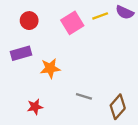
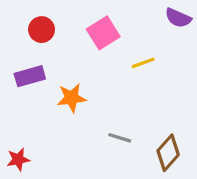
yellow line: (100, 16) -> (143, 63), moved
red star: (35, 107) -> (18, 159), moved

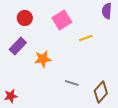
purple semicircle: (178, 18) -> (107, 11), turned 70
purple rectangle: (30, 76) -> (18, 46), turned -30

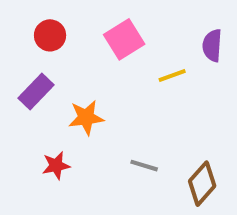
purple semicircle: (107, 11) -> (212, 45), moved
red star: (11, 96) -> (56, 166), moved

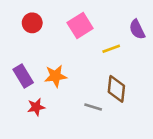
purple semicircle: (212, 45) -> (137, 29), turned -30
purple rectangle: (36, 91) -> (23, 76), moved, turned -75
brown diamond: (202, 184) -> (116, 89), moved, turned -36

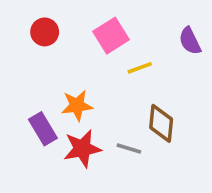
yellow line: (111, 49) -> (140, 68), moved
purple rectangle: (23, 76) -> (43, 129), moved
red star: (36, 107) -> (82, 148), moved, size x1.5

